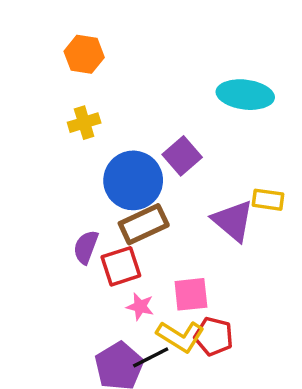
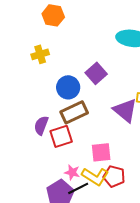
orange hexagon: (84, 54) -> (53, 15), moved
blue circle: (133, 180) -> (68, 87), size x0.7
pink star: (140, 307) -> (72, 172), moved

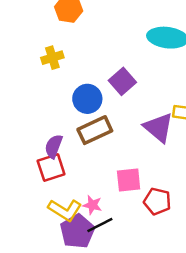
red square: (61, 136) -> (51, 168), moved
yellow L-shape: (95, 176) -> (65, 210), moved
red pentagon: (114, 176) -> (157, 201), moved

